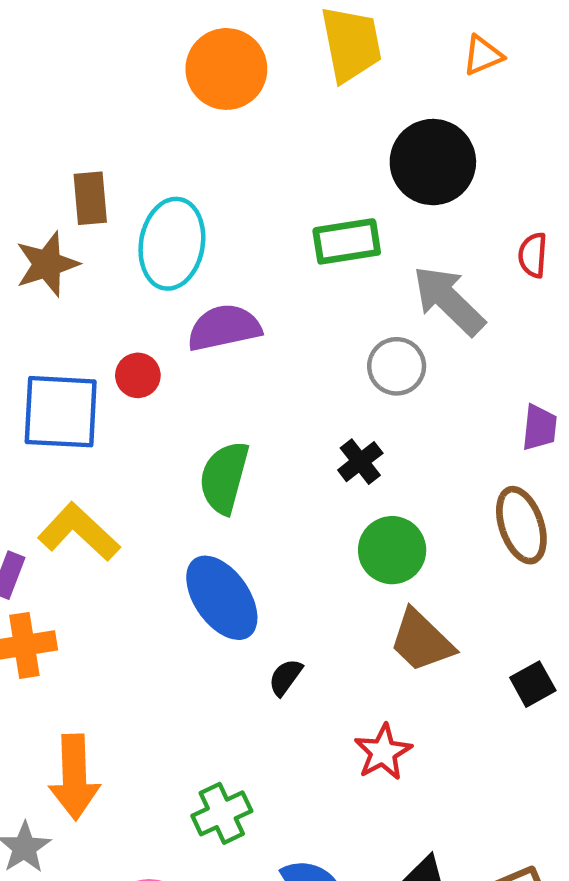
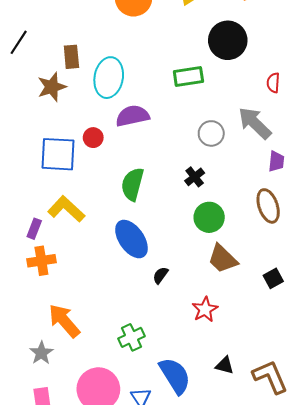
gray arrow: (449, 300) -> (255, 123), moved
orange arrow: (74, 777) -> (64, 321), turned 141

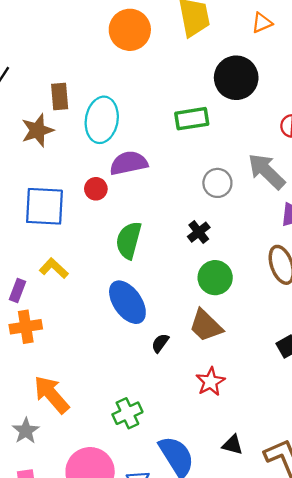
red circle: (93, 138) -> (96, 189), moved
yellow L-shape: (66, 209) -> (54, 268), size x0.7
brown trapezoid: (223, 259) -> (206, 326), moved

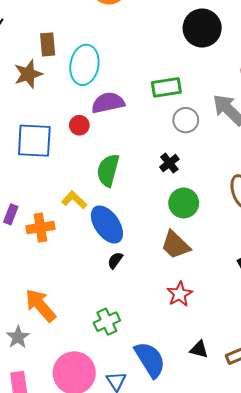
green rectangle: (192, 119) -> (166, 87), moved
yellow L-shape: (54, 268) -> (74, 200), moved
orange cross: (26, 327) -> (40, 228), moved
black semicircle: (160, 343) -> (115, 260), moved

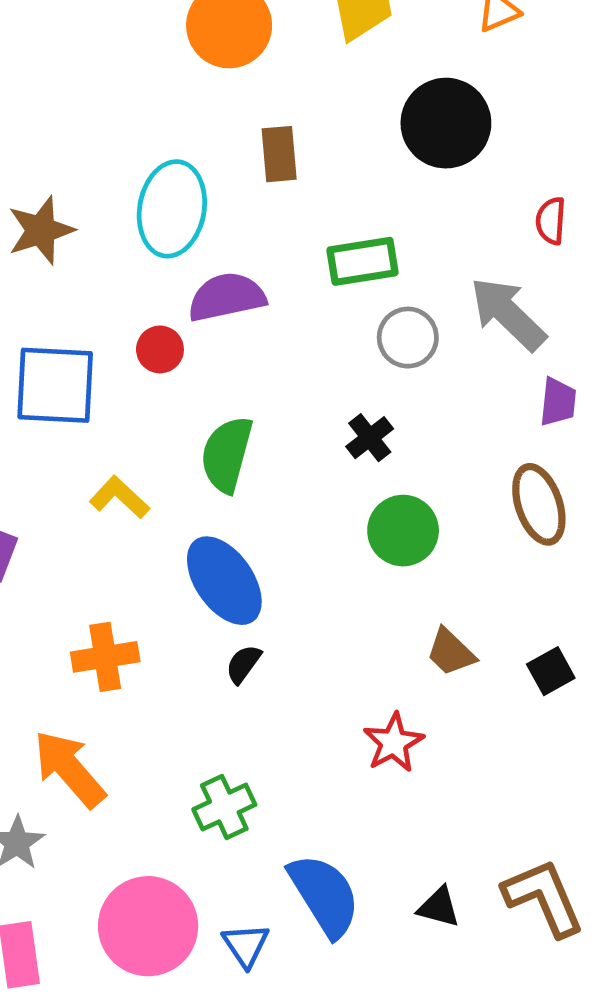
brown rectangle: (48, 44) -> (279, 154), moved
yellow L-shape: (74, 200) -> (119, 497), moved
orange cross: (40, 228) -> (105, 657), moved
brown trapezoid: (176, 245) -> (451, 652), moved, size x0.7
black triangle: (199, 349) -> (439, 907), moved

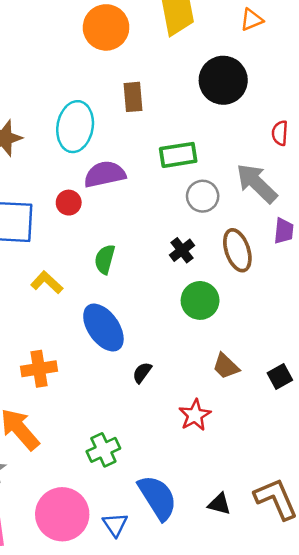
green semicircle: (227, 454) -> (105, 259), size x0.7
brown ellipse: (539, 504) -> (237, 250), moved
black semicircle: (243, 664) -> (142, 373), moved

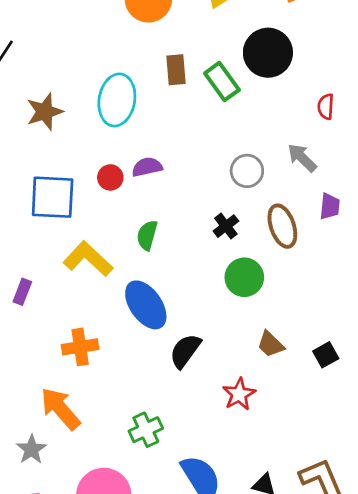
green rectangle: (178, 155) -> (222, 82), moved, turned 63
purple semicircle: (105, 174) -> (147, 167), moved, size x0.7
gray arrow: (257, 183) -> (302, 158), size x0.7
yellow L-shape: (47, 282) -> (88, 259), size x1.5
black semicircle: (142, 373) -> (185, 351), size x1.6

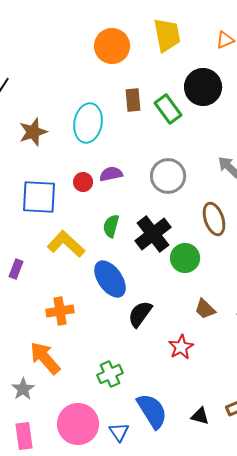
gray circle: (247, 171) -> (168, 176), moved, size x1.4
black cross: (226, 226) -> (153, 234), moved, size x1.8

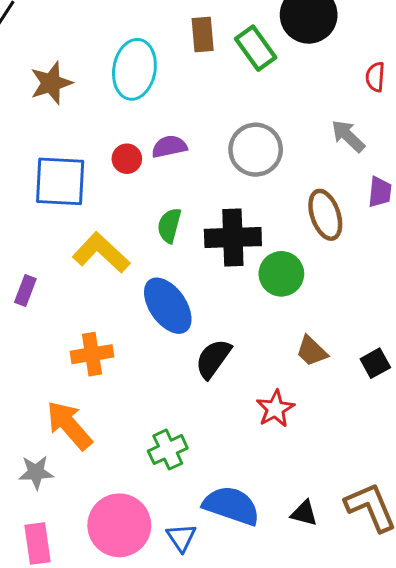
black cross: (153, 234) -> (233, 237), turned 36
gray star: (23, 389) -> (36, 472), turned 30
blue semicircle: (152, 411) -> (231, 506), turned -39

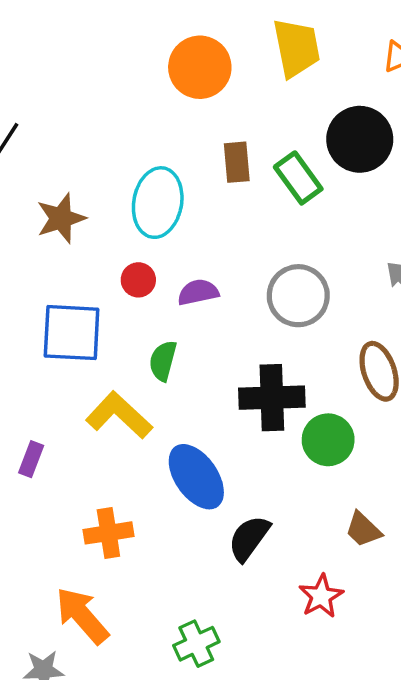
red circle: (127, 159) -> (138, 280), moved
green semicircle: (169, 225) -> (163, 361), moved

